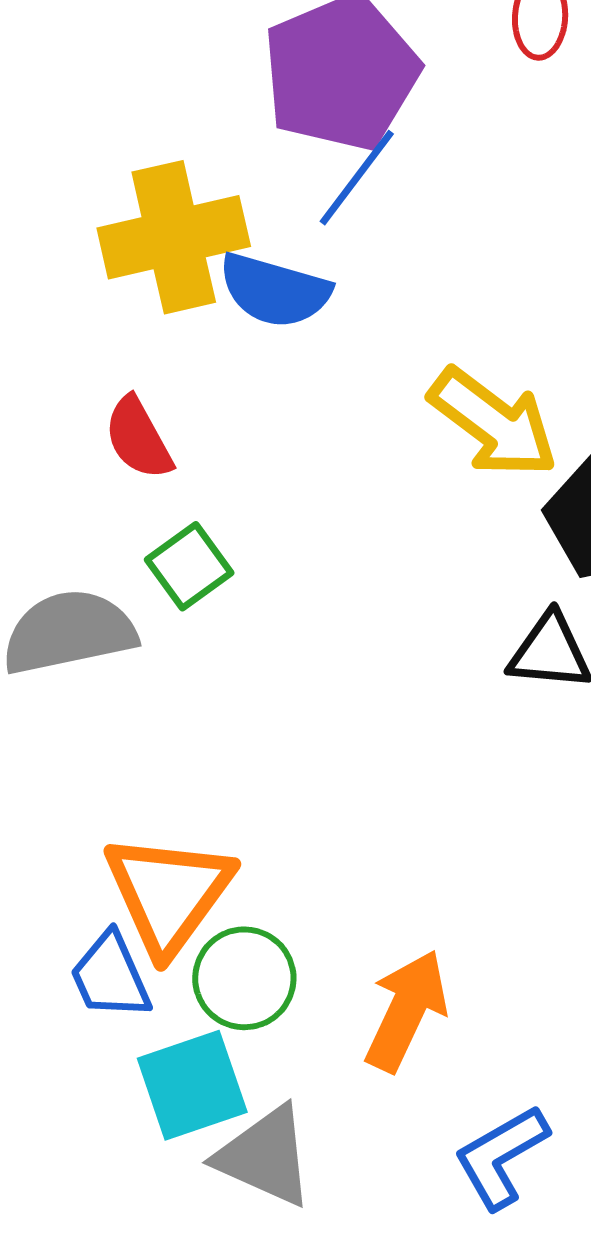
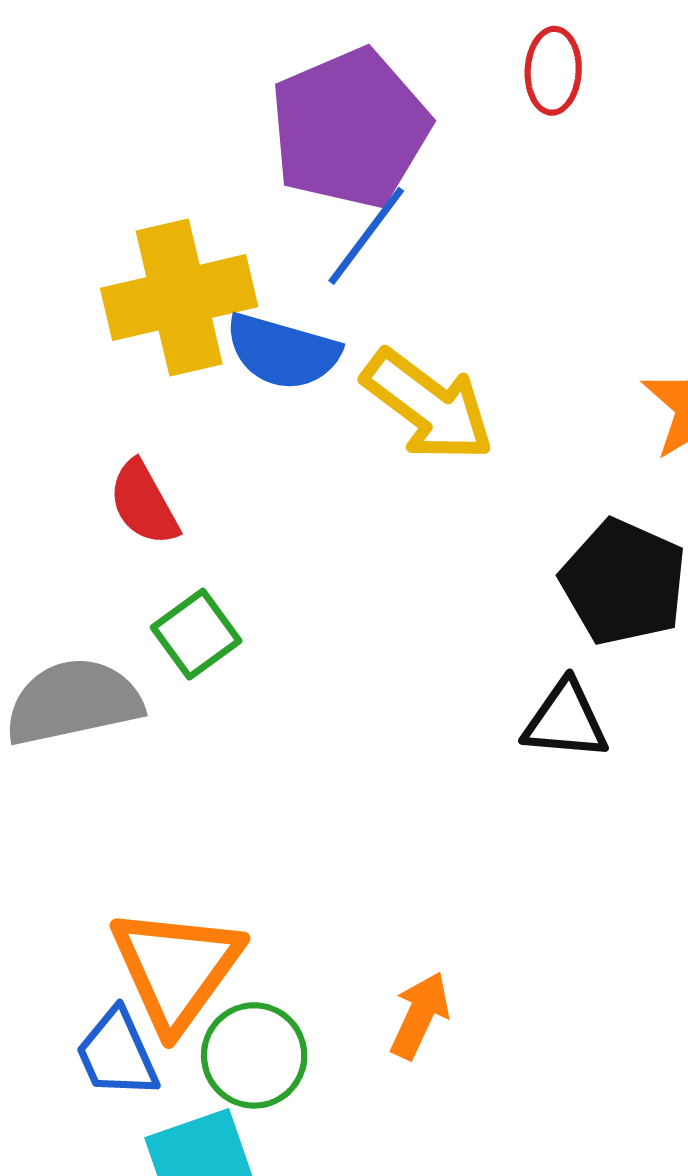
yellow arrow: (493, 423) -> (428, 406), moved
orange arrow: (406, 1011) -> (420, 1015), moved, size x0.7

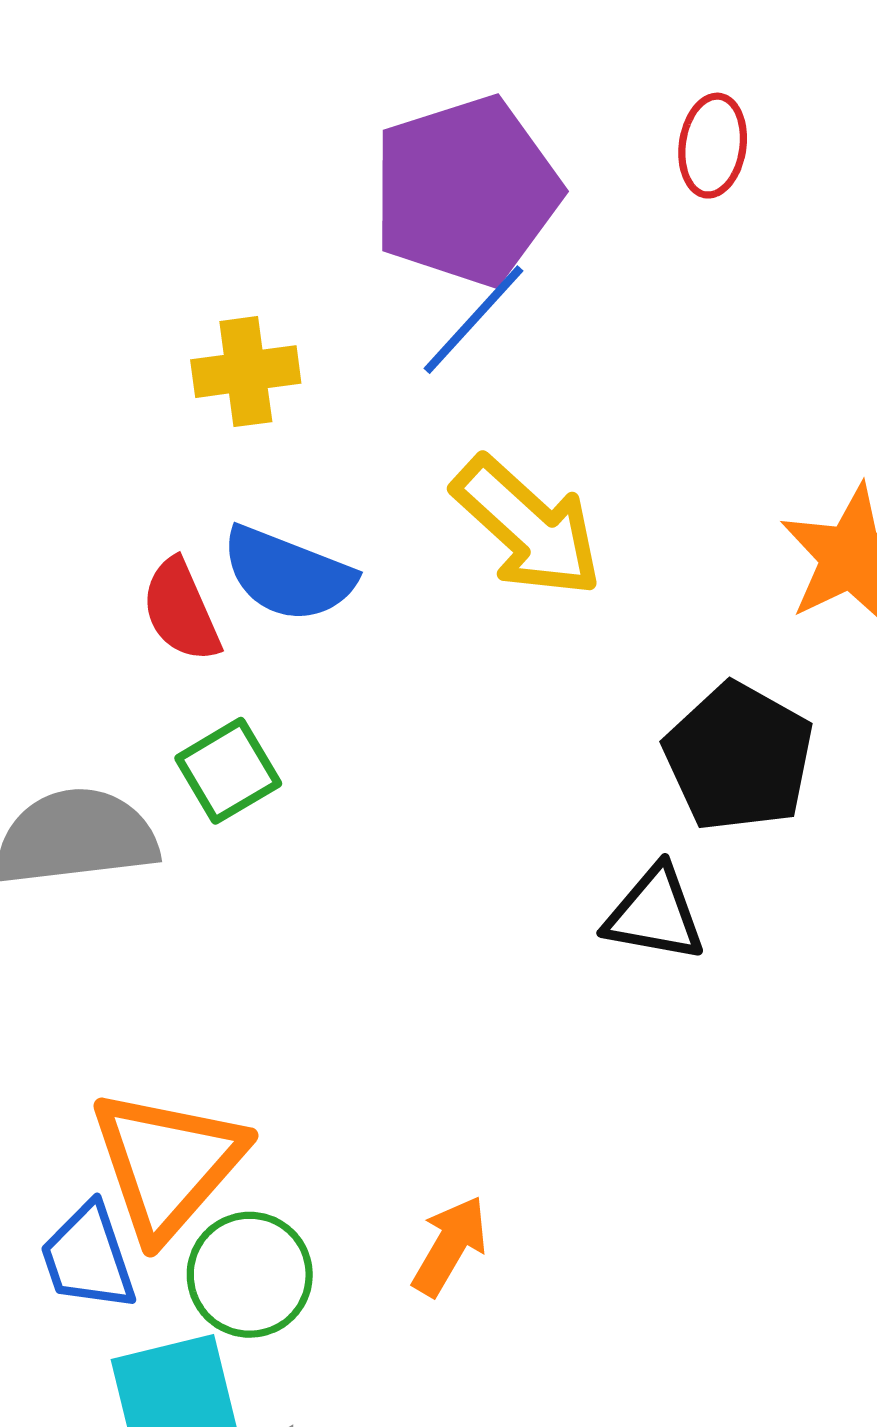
yellow cross: (179, 298) -> (246, 372), size x0.6
blue semicircle: (283, 352) -> (288, 574), moved

